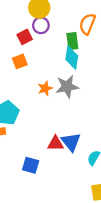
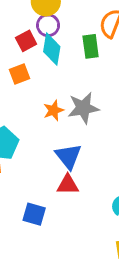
cyan diamond: (72, 58) -> (52, 49), moved
blue triangle: (71, 142) -> (68, 156), moved

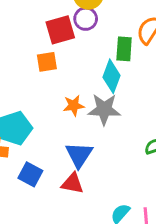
red square: (26, 41) -> (60, 30), size x1.4
cyan diamond: (52, 49) -> (111, 76), moved
blue square: (34, 214) -> (30, 174), moved

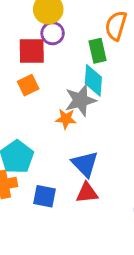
red square: (60, 30) -> (32, 51), turned 32
orange star: (74, 106) -> (66, 119), turned 30
gray star: (104, 109) -> (80, 100), moved

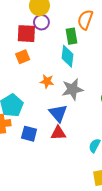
gray star: (80, 100) -> (72, 89), moved

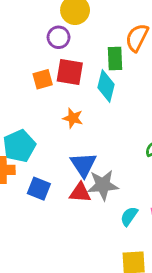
purple circle: (41, 22) -> (59, 37), moved
red square: (26, 34) -> (70, 72), moved
gray star: (72, 89) -> (103, 185), moved

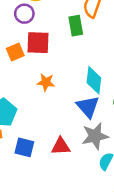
cyan diamond: (106, 86) -> (94, 80), moved
blue triangle: (83, 165) -> (88, 107), moved
gray star: (103, 185) -> (95, 136), moved

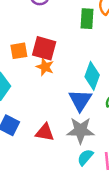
red square: (38, 43) -> (44, 48), moved
orange square: (15, 52) -> (19, 51), moved

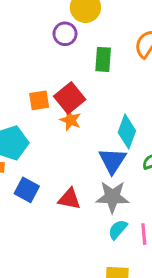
green rectangle: (87, 19) -> (103, 59), moved
red square: (44, 48) -> (70, 98), turned 35

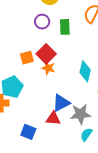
purple circle: (65, 34) -> (42, 22), moved
blue triangle: (112, 161) -> (61, 103), moved, turned 36
blue square: (27, 190) -> (28, 132), moved

